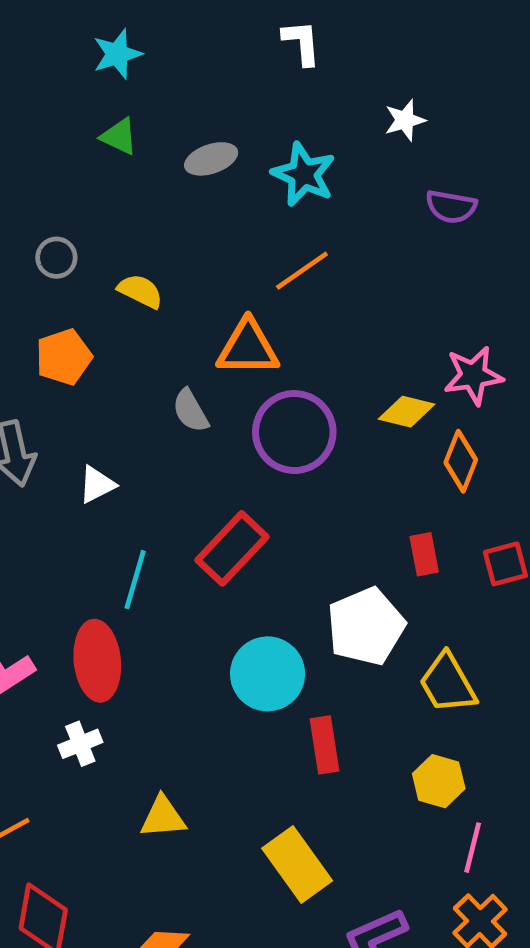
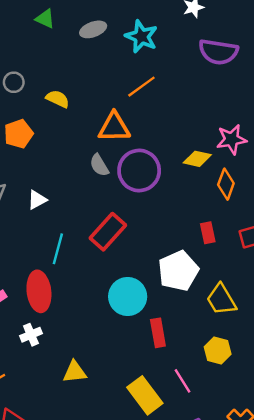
purple semicircle: (451, 207) -> (218, 52), size x1.5
gray semicircle: (190, 411) -> (99, 165), moved
pink line: (473, 848) -> (183, 381), moved, turned -45

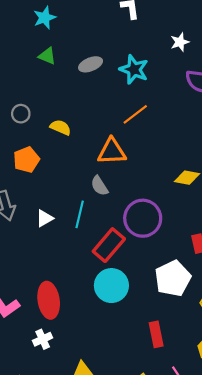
purple circle: (139, 171) -> (143, 218), moved
cyan line: (58, 249) -> (80, 214), moved
cyan circle: (128, 297) -> (111, 286), moved

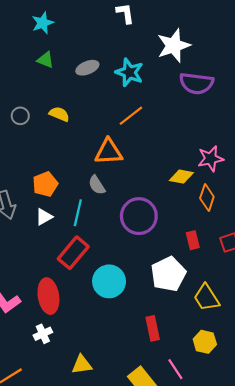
white star: (180, 42) -> (174, 46), size x1.8
yellow semicircle: (61, 127) -> (59, 114), moved
orange pentagon: (26, 160) -> (45, 184), moved
red rectangle: (109, 245) -> (73, 253), moved

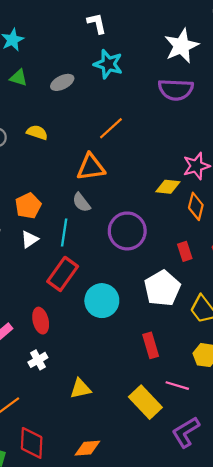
white star: (174, 46) -> (182, 46), moved
cyan star: (129, 72) -> (108, 64), moved
red ellipse: (48, 296) -> (41, 321), size x0.7
pink line: (175, 369) -> (177, 386), turned -35

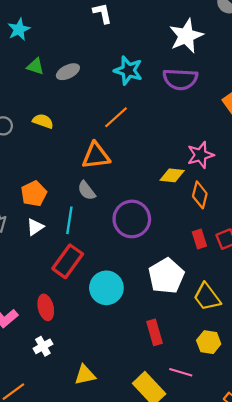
cyan star: (108, 64) -> (128, 70), moved
green triangle: (18, 78) -> (35, 66), moved
red rectangle: (185, 251) -> (199, 239), moved

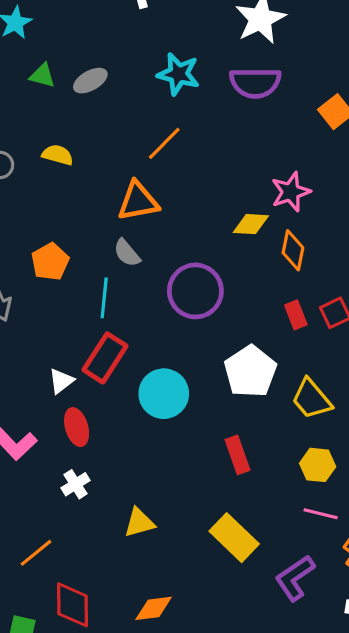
white triangle: (35, 227) -> (61, 381), moved
pink line: (181, 372) -> (321, 514), moved

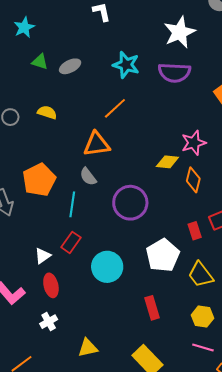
orange pentagon: (50, 262) -> (39, 180), size x1.4
red rectangle: (296, 315) -> (195, 231), moved
red rectangle: (105, 358) -> (71, 242), size x0.7

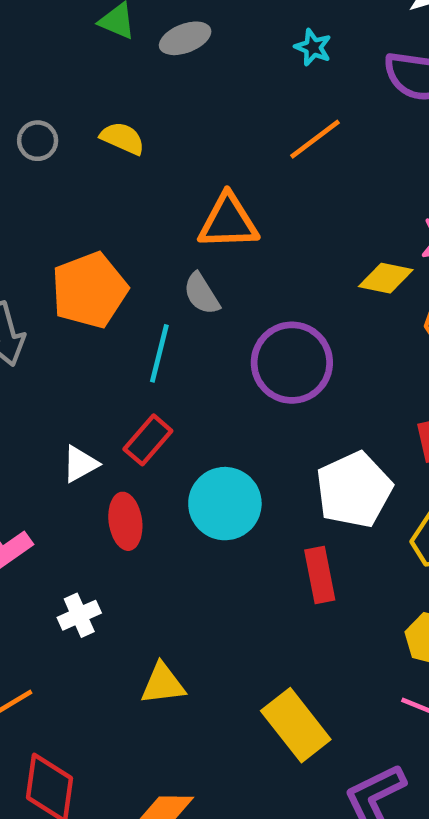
cyan star: (126, 65) -> (313, 47), size x0.6
orange line: (115, 108) -> (315, 139), moved
red ellipse: (51, 285) -> (125, 521), moved
red rectangle: (152, 308) -> (320, 575), moved

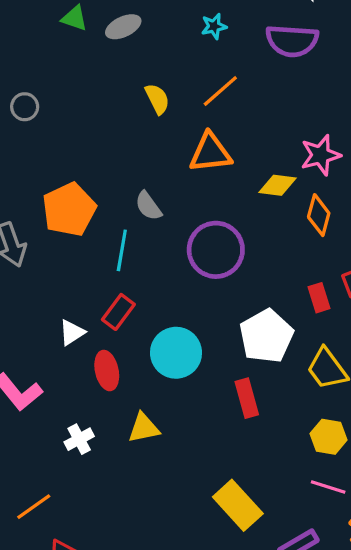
cyan star: (313, 47) -> (214, 26), turned -30
yellow semicircle: (123, 138) -> (157, 99), moved, turned 44
orange triangle: (228, 222) -> (210, 153), moved
yellow triangle: (163, 684) -> (144, 428), moved

